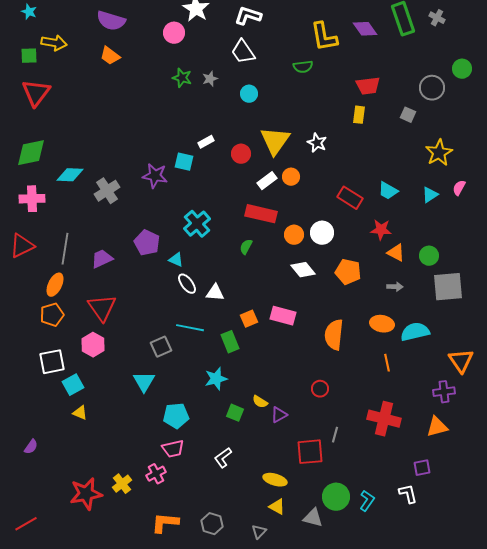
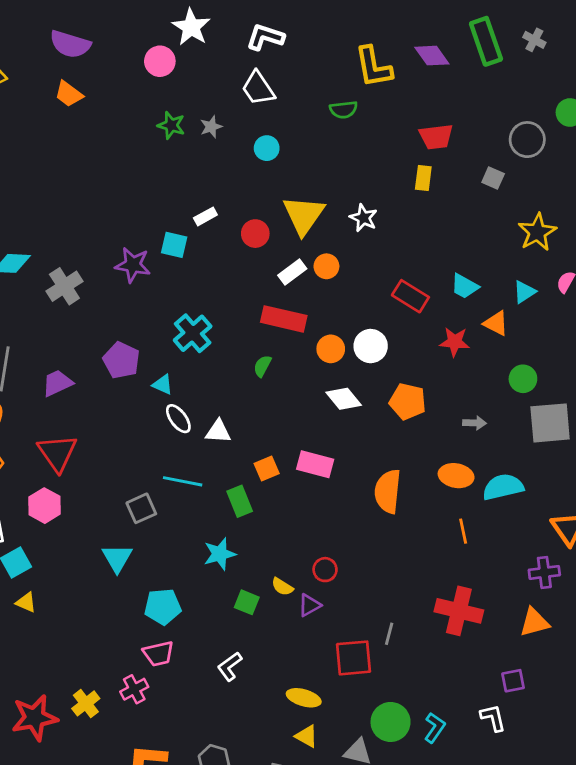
orange triangle: (396, 253) -> (496, 323), moved
red circle: (320, 389) -> (325, 570), moved

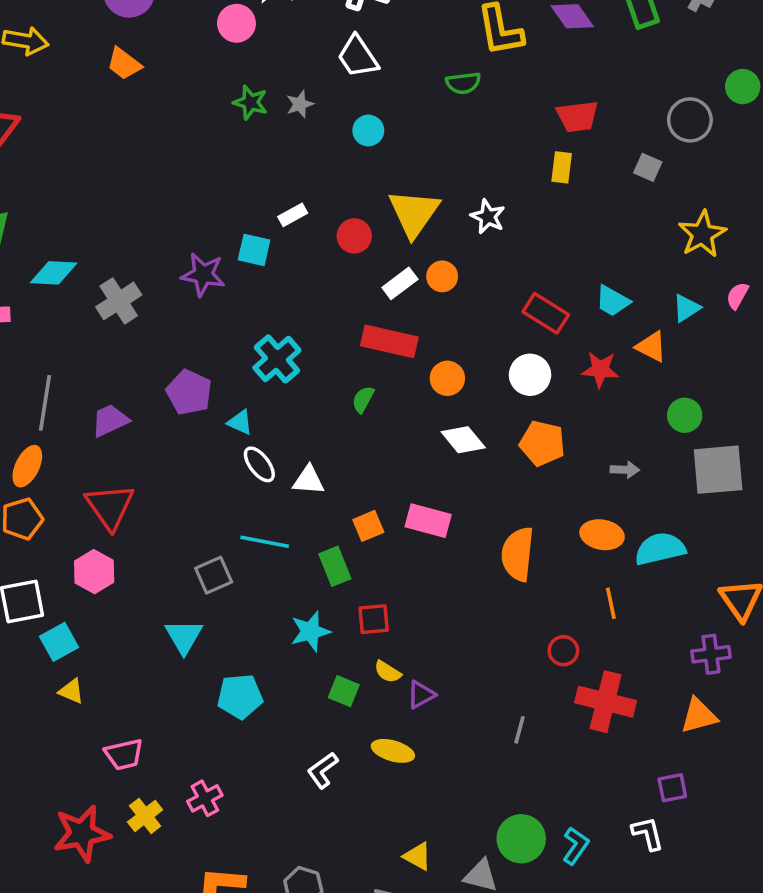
white circle: (371, 346) -> (530, 375), moved
red circle: (325, 570) -> (563, 651), moved
pink trapezoid: (158, 654) -> (124, 754), moved
red square: (354, 658) -> (374, 619), moved, size x0.7
yellow ellipse: (304, 698) -> (393, 751), moved

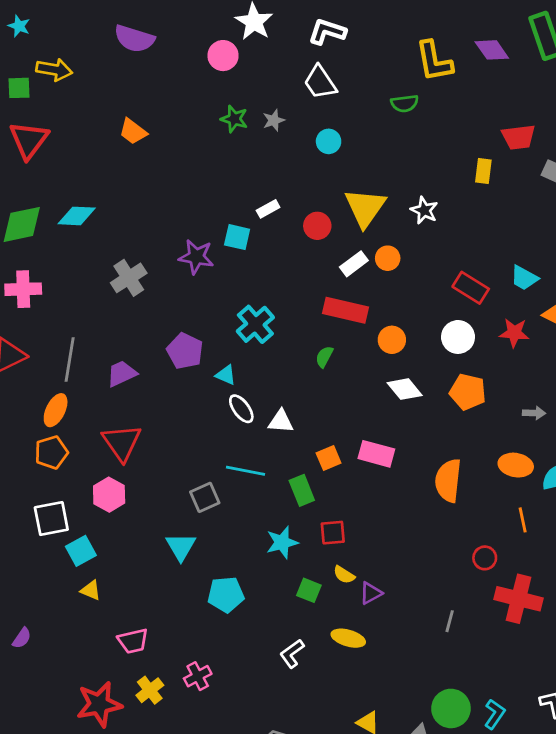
orange trapezoid: (124, 64) -> (133, 132), moved
red trapezoid: (577, 116) -> (519, 137), moved
cyan diamond: (54, 273) -> (77, 216), moved

